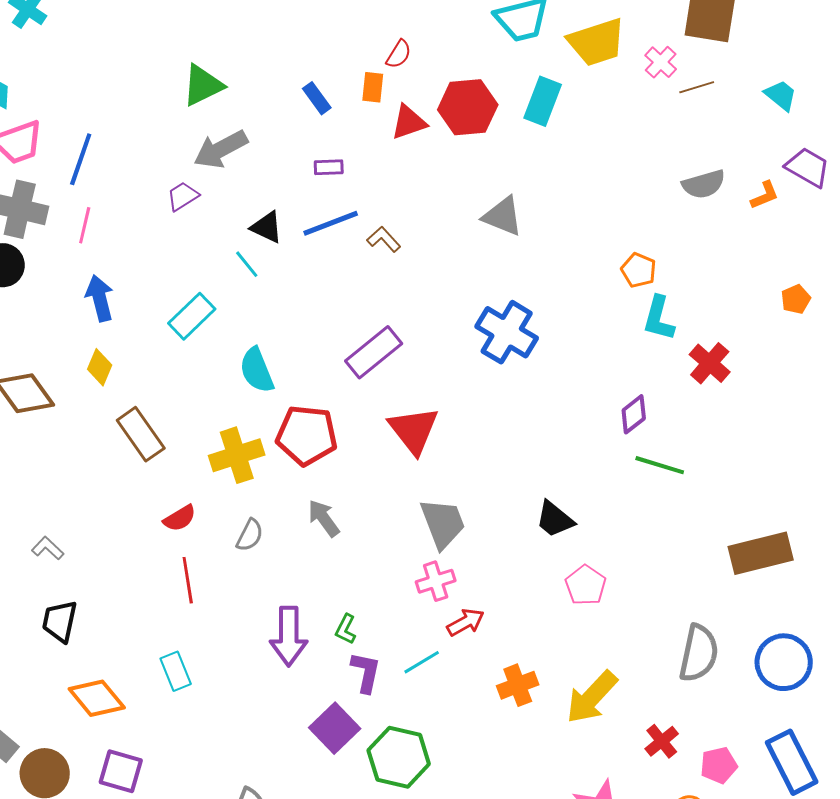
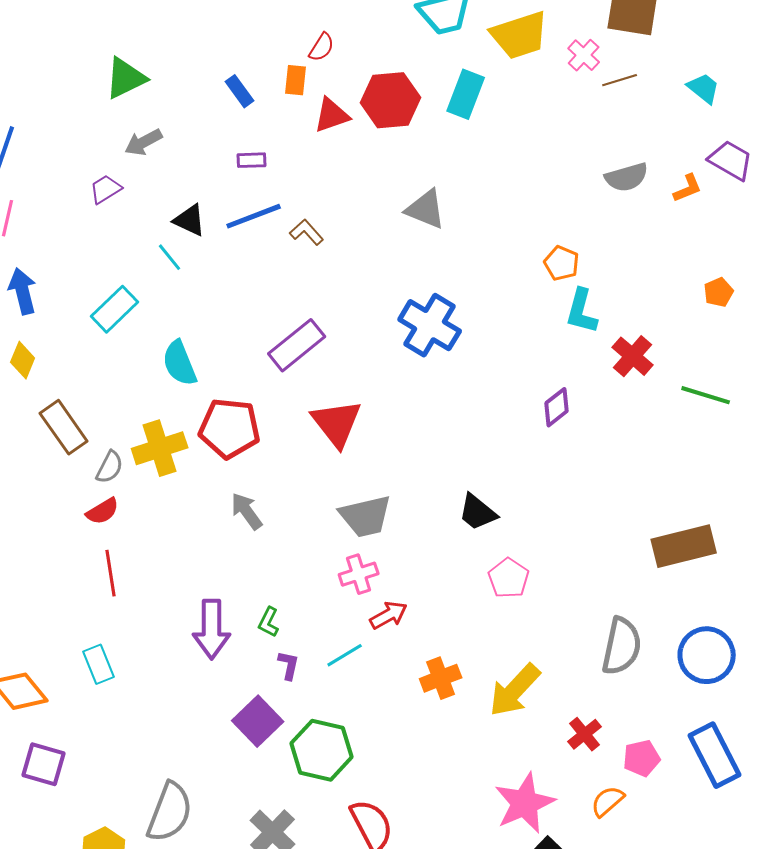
gray arrow: (221, 149) -> (144, 142), size x0.7
green line: (660, 465) -> (706, 395), moved
gray trapezoid: (443, 523) -> (366, 516), turned 98
gray semicircle: (250, 535) -> (110, 467), moved
purple L-shape: (366, 672) -> (289, 665), size x0.7

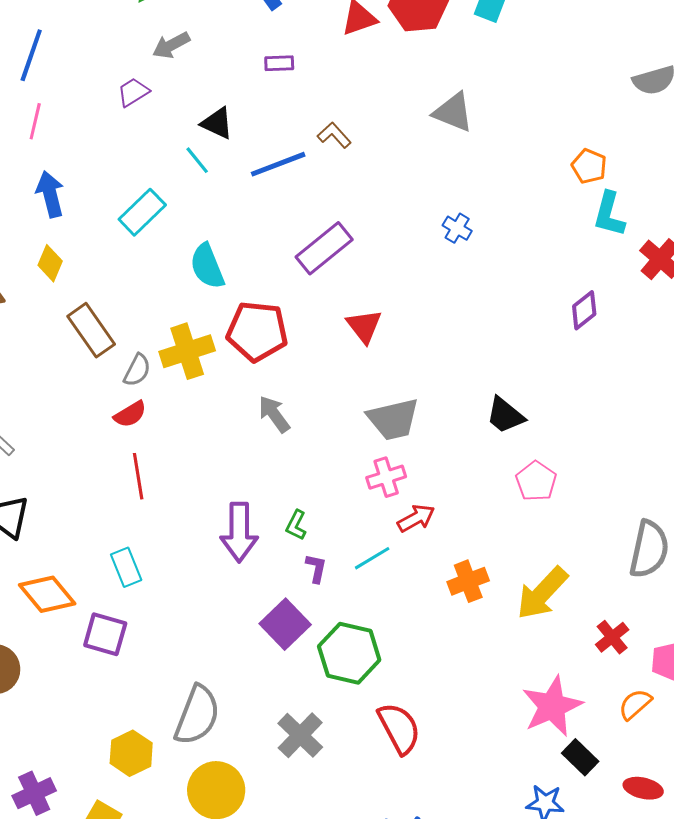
blue line: (254, 216) -> (278, 164), moved
blue cross: (430, 325) -> (457, 228), size x0.5
red triangle: (337, 423) -> (364, 326), size x0.7
purple square: (44, 764) -> (105, 634), moved

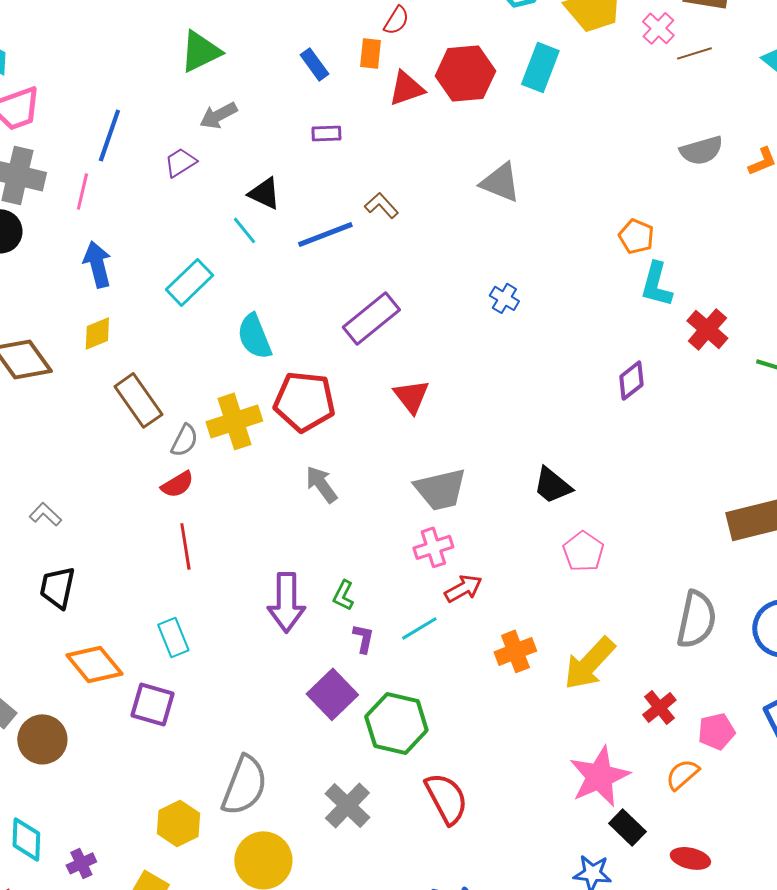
blue line: (31, 55) -> (109, 135), moved
yellow diamond: (50, 263) -> (97, 333), turned 45
purple cross: (34, 793) -> (81, 863), size x0.7

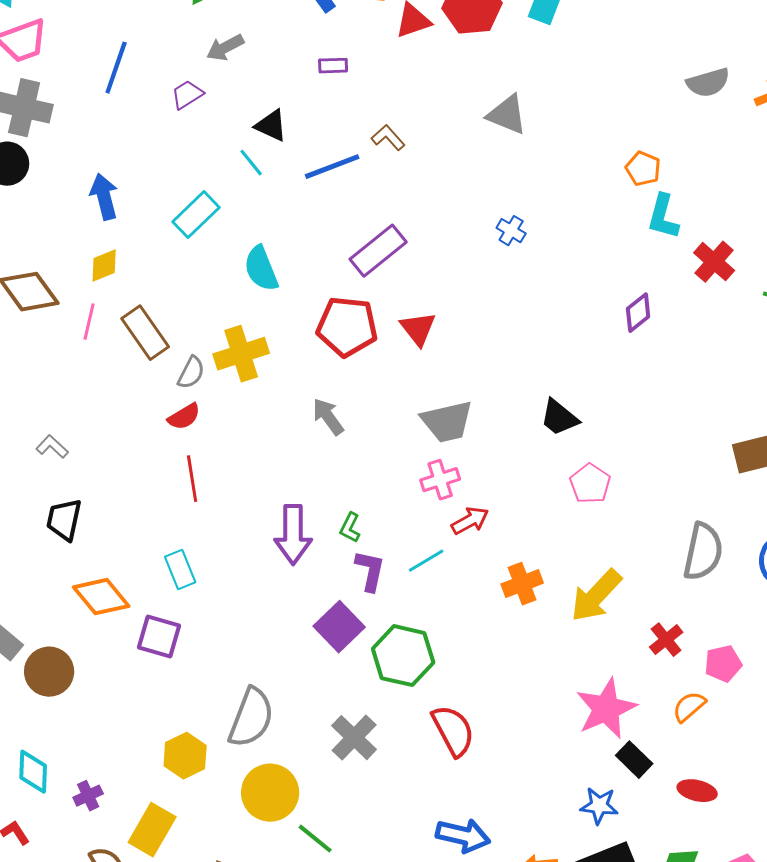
pink line: (82, 191) -> (89, 322), moved
red pentagon: (304, 401) -> (347, 327), moved
purple L-shape: (363, 638) -> (370, 571), size x1.4

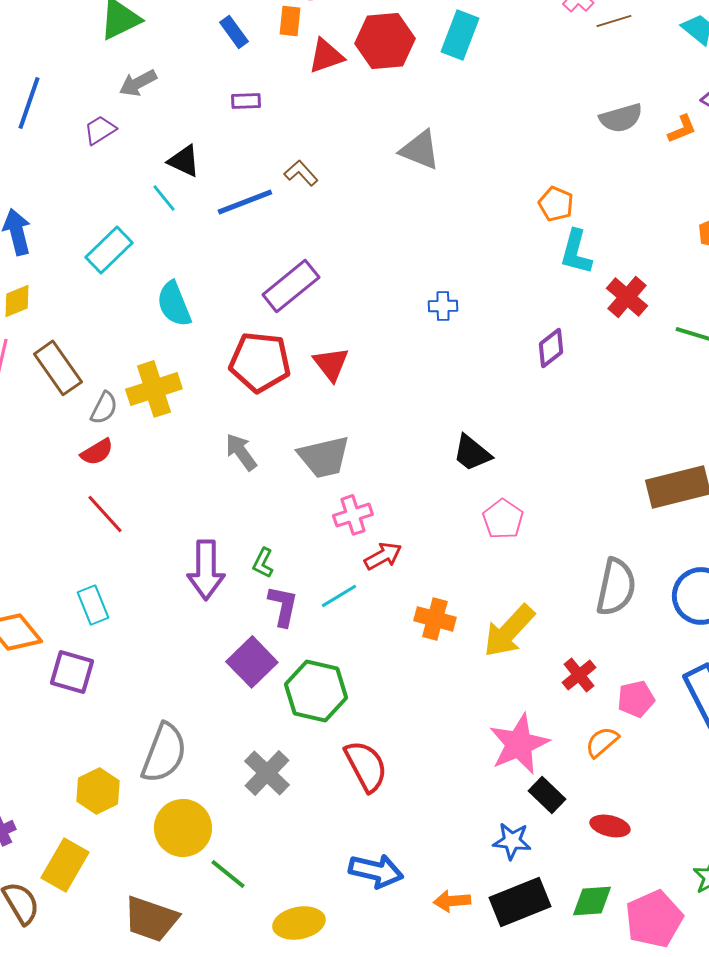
blue cross: (511, 231) -> (443, 306), moved, turned -32
gray trapezoid: (447, 422) -> (324, 457), moved
red line: (192, 479) -> (105, 514), turned -33
orange cross: (522, 584) -> (435, 619), turned 36

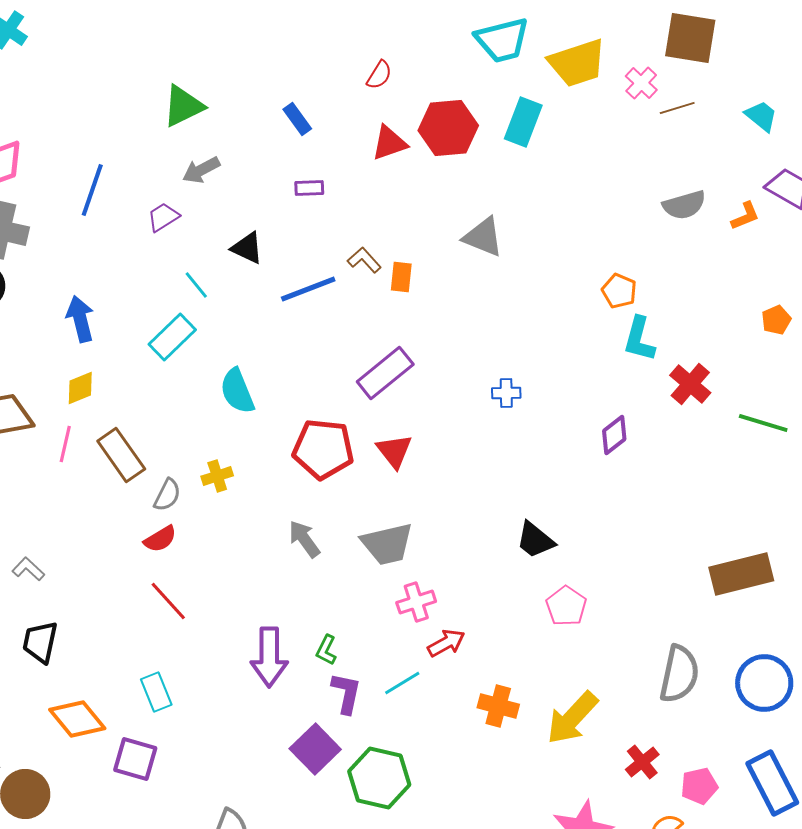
orange rectangle: (290, 21) -> (401, 277), moved
cyan line: (164, 198) -> (196, 285), moved
purple rectangle: (291, 286) -> (385, 373), moved
yellow cross: (154, 389) -> (217, 476), size x0.6

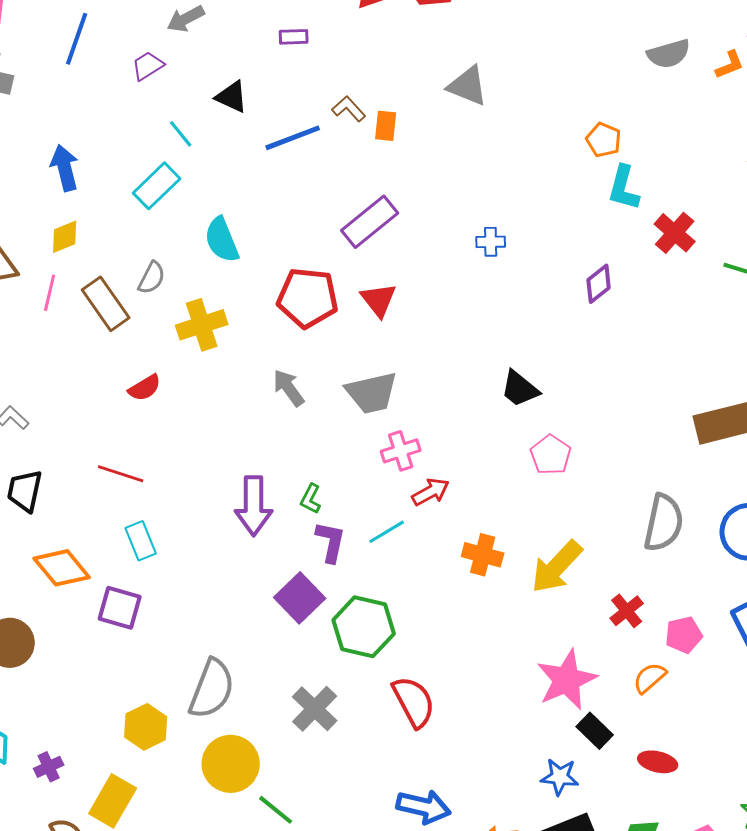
yellow cross: (217, 476) -> (202, 325), size x1.6
gray semicircle: (167, 495) -> (152, 278), moved
red line: (168, 601) -> (121, 474), moved, turned -30

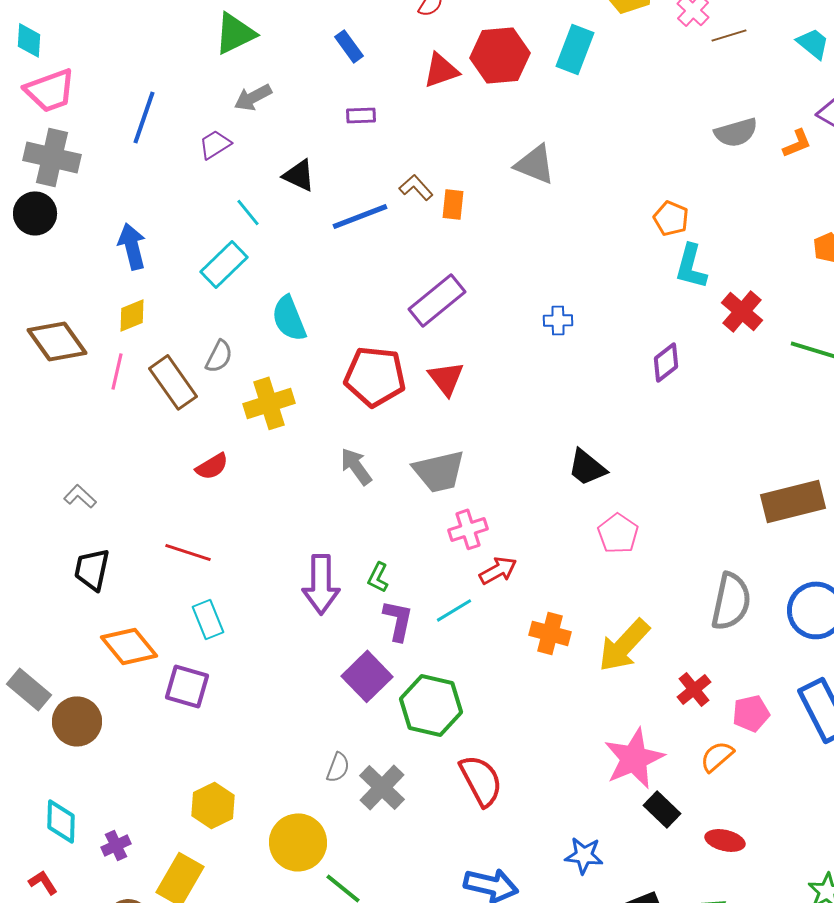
gray semicircle: (212, 689) -> (338, 767), moved, size x0.5
blue star: (560, 777) -> (584, 855), moved

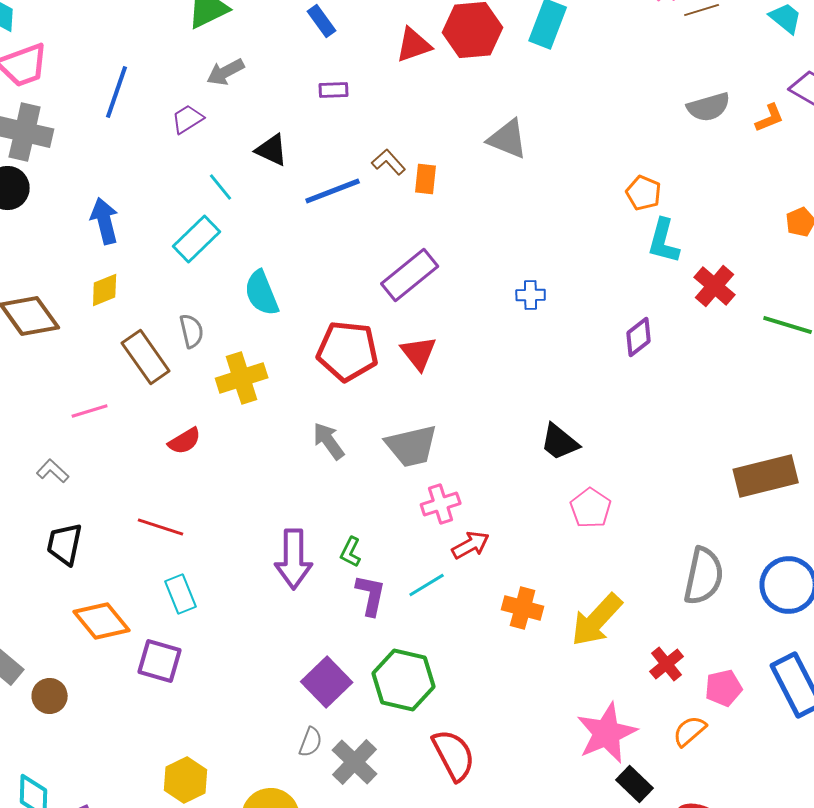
gray semicircle: (219, 356) -> (192, 331), turned -40
pink line: (117, 371) -> (90, 411), moved, turned 60
purple square: (367, 676) -> (327, 682), moved
brown circle: (77, 721) -> (50, 696), size x0.7

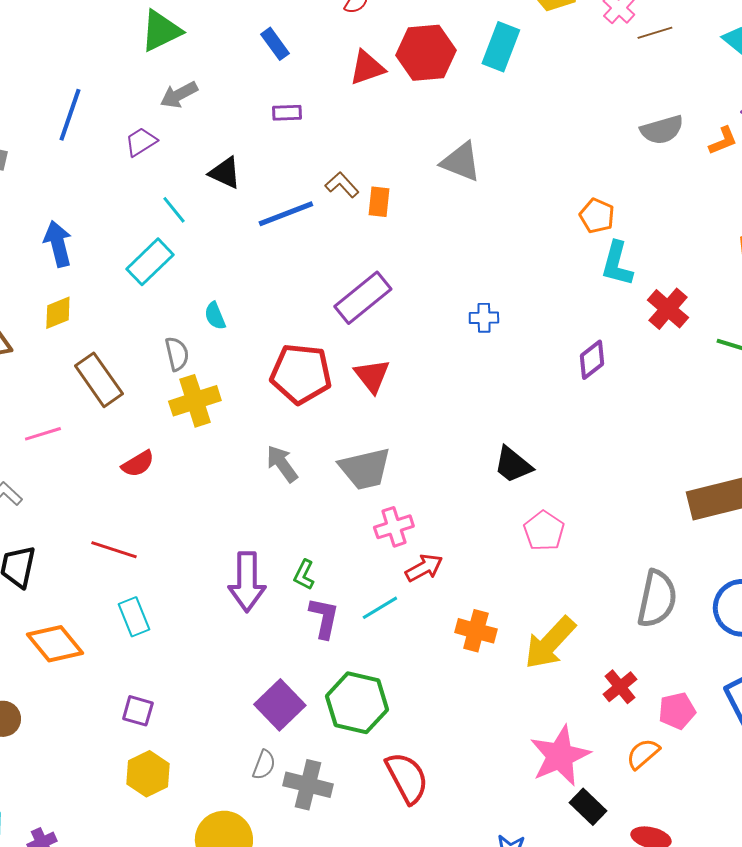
cyan semicircle: (262, 293) -> (215, 316), size x0.6
gray semicircle: (192, 331) -> (177, 354), moved
purple square: (160, 661) -> (138, 711), moved, size x0.7
gray cross: (355, 762) -> (308, 785), turned -30
yellow hexagon: (186, 780) -> (148, 774), moved

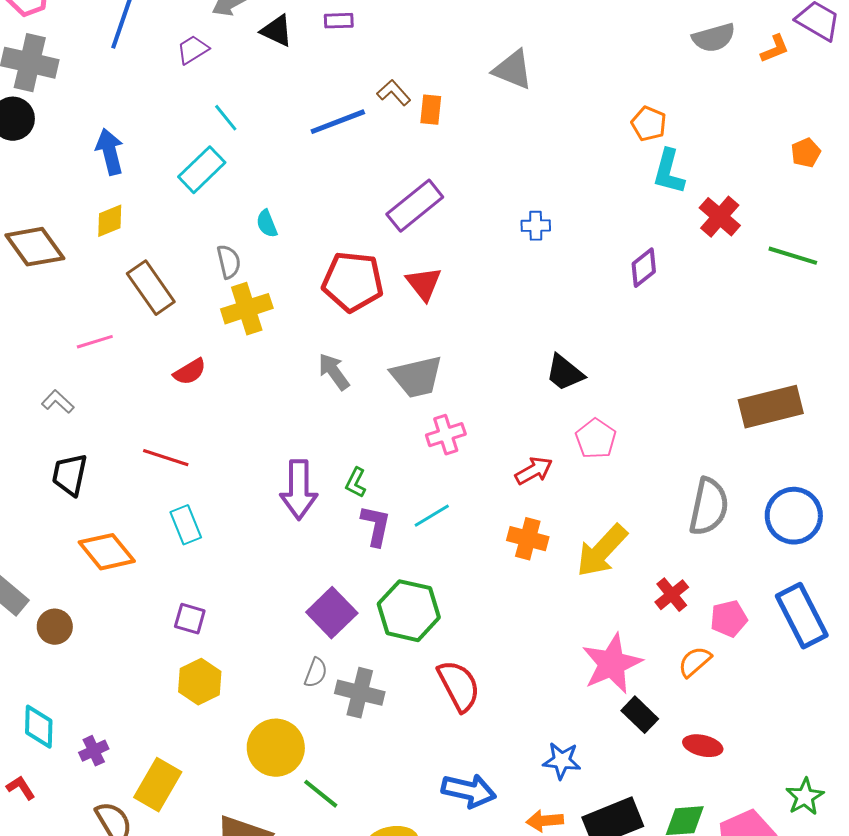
black triangle: (225, 173) -> (277, 31), moved
red arrow: (424, 568) -> (534, 471), moved

